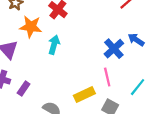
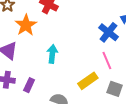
orange star: (31, 27) -> (26, 25), turned -30
cyan arrow: (54, 45) -> (52, 54), moved

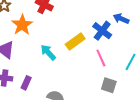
cyan arrow: (52, 54) -> (48, 52), turned -48
yellow rectangle: (88, 81) -> (75, 42), moved

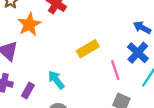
blue cross: (102, 31) -> (138, 53), moved
cyan arrow: (48, 52) -> (56, 80), moved

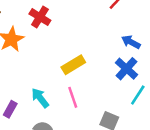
pink line: (115, 70) -> (73, 97), moved

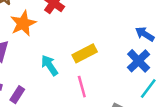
cyan arrow: (40, 98) -> (50, 65), moved

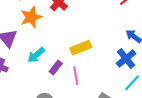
cyan arrow: (50, 65) -> (36, 55), moved, turned -102
purple rectangle: (17, 95) -> (56, 67), moved

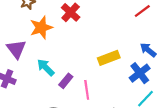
yellow rectangle: (81, 48) -> (109, 58), moved
cyan arrow: (36, 55) -> (46, 67), turned 84

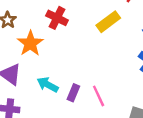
yellow rectangle: (109, 58) -> (108, 22), moved

